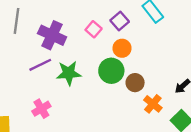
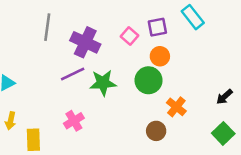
purple square: (120, 21) -> (157, 27), turned 30
brown circle: (135, 83) -> (156, 131), moved
orange cross: (153, 104) -> (176, 107), moved

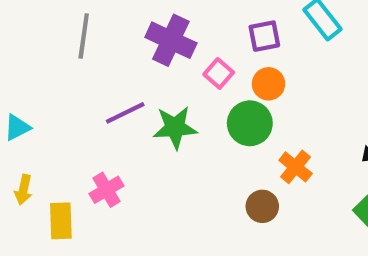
pink square: (130, 36) -> (219, 73), moved
purple cross: (85, 42) -> (171, 40), moved
pink cross: (74, 121) -> (107, 190), moved

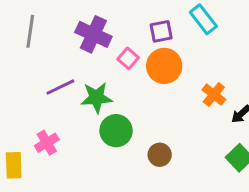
orange circle: (269, 84) -> (164, 66), size x1.5
green circle: (250, 123) -> (116, 131), moved
orange cross: (296, 167) -> (214, 95), moved

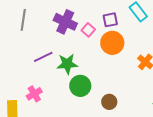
pink square: (128, 58) -> (88, 30), moved

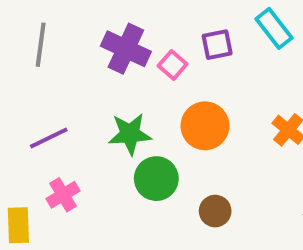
orange circle: (112, 43) -> (205, 126), moved
purple line: (43, 57) -> (49, 138), moved

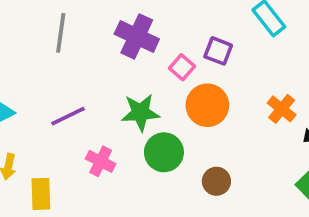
purple square: (217, 45) -> (218, 51), moved, turned 32
pink square: (173, 65) -> (182, 67), moved
pink cross: (63, 195) -> (101, 161), moved, turned -32

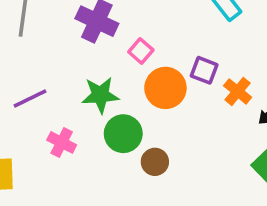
purple square: (218, 51) -> (204, 70), moved
brown circle: (216, 181) -> (155, 162), moved

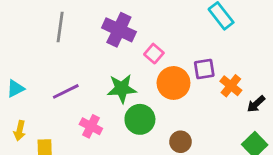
purple square: (204, 70) -> (204, 69), turned -30
brown circle: (155, 162) -> (180, 142), moved

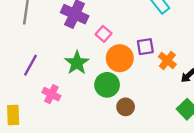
green star: (122, 89) -> (77, 63), turned -30
purple line: (66, 91) -> (31, 65), turned -35
green circle: (140, 119) -> (107, 85), moved

